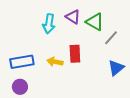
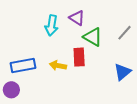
green triangle: (95, 22) -> (93, 37), moved
gray line: (111, 38) -> (124, 33), moved
purple circle: (20, 87) -> (11, 90), moved

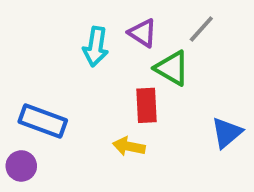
gray line: (124, 33) -> (201, 29), moved
blue rectangle: (23, 66) -> (43, 121), turned 30
yellow arrow: (58, 66) -> (129, 146), moved

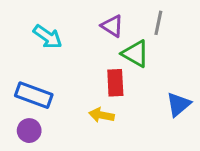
gray line: (201, 29) -> (158, 23), turned -30
cyan arrow: (96, 47) -> (48, 37), moved, turned -64
purple circle: (21, 166) -> (29, 131), moved

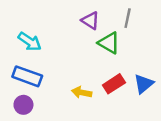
cyan arrow: (48, 37) -> (30, 42), moved
red rectangle: (115, 83) -> (114, 84), moved, turned 60

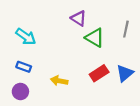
gray line: (128, 18) -> (126, 29), moved
blue rectangle: (27, 76) -> (24, 67), size x0.6
yellow arrow: (82, 92) -> (59, 81), moved

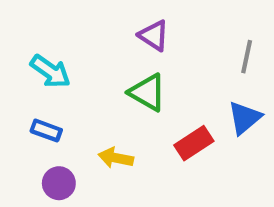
green triangle: (95, 38) -> (147, 92), moved
blue triangle: (125, 73) -> (245, 118), moved
purple circle: (20, 92) -> (59, 183), moved

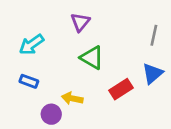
purple triangle: (154, 36) -> (80, 22), moved, turned 36
cyan arrow: (50, 71) -> (32, 44), turned 110
purple circle: (59, 183) -> (51, 114), moved

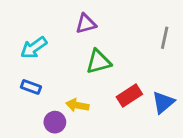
purple triangle: (80, 22) -> (86, 24), turned 36
green triangle: (92, 58) -> (98, 62), turned -45
blue triangle: (153, 73) -> (163, 102), moved

